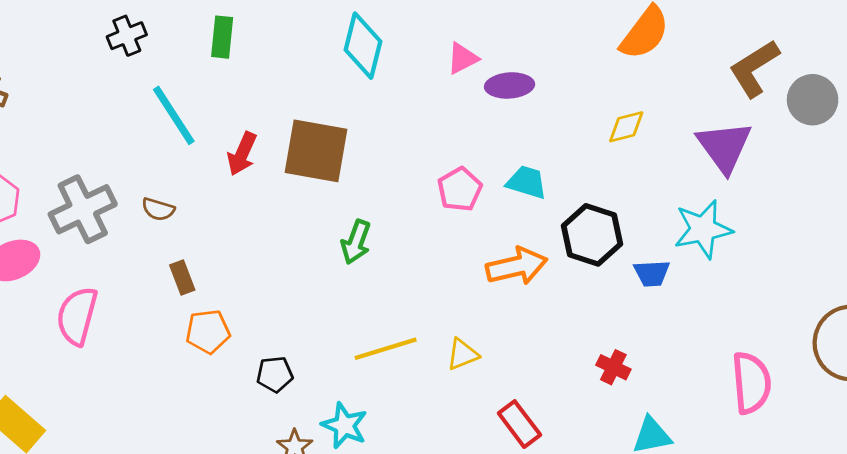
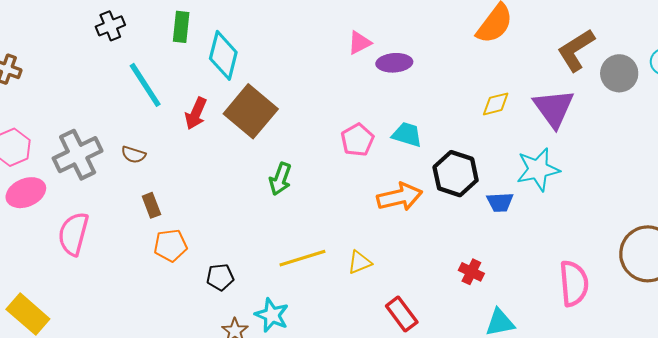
cyan diamond: (363, 46) -> (223, 55), moved
yellow diamond: (626, 127) -> (496, 104), moved
brown square: (316, 151) -> (251, 111), turned 30

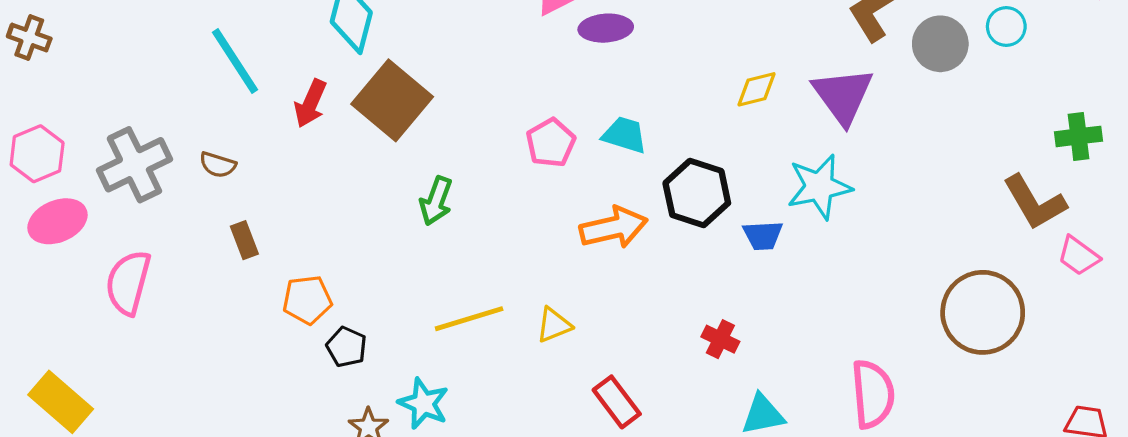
orange pentagon: (170, 245) -> (307, 300), moved
black pentagon: (220, 277) -> (347, 347), turned 30
pink semicircle: (574, 283) -> (873, 394), moved

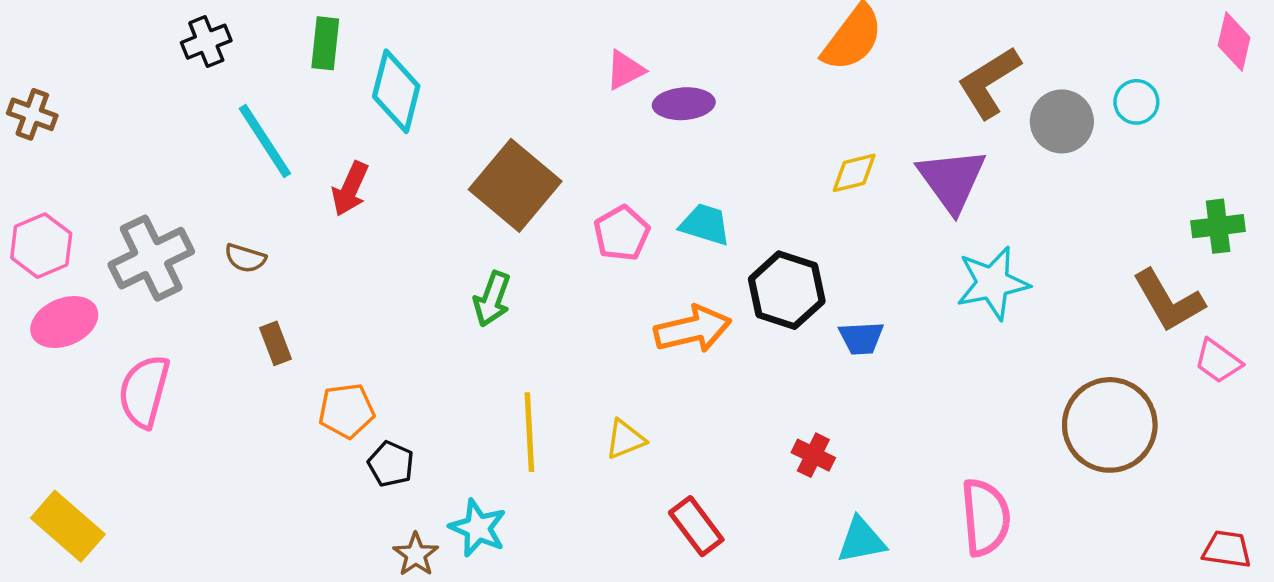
brown square: (392, 100) -> (515, 185), moved
cyan star: (819, 187) -> (993, 283), moved
yellow line: (469, 319) -> (529, 432), turned -76

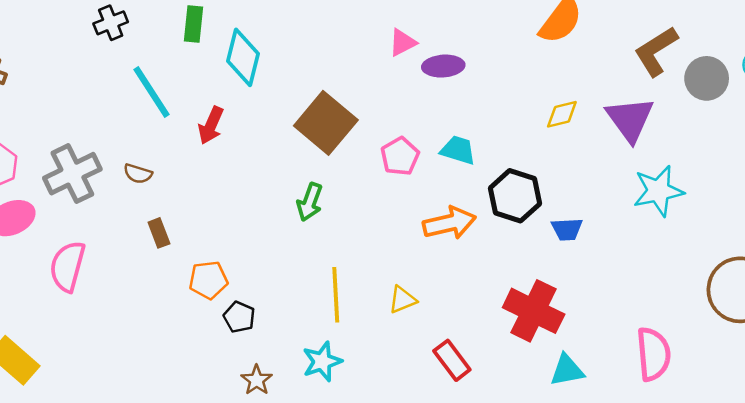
red cross: (813, 455) -> (534, 311), size x2.0
cyan star: (478, 528) -> (322, 362), moved, turned 30

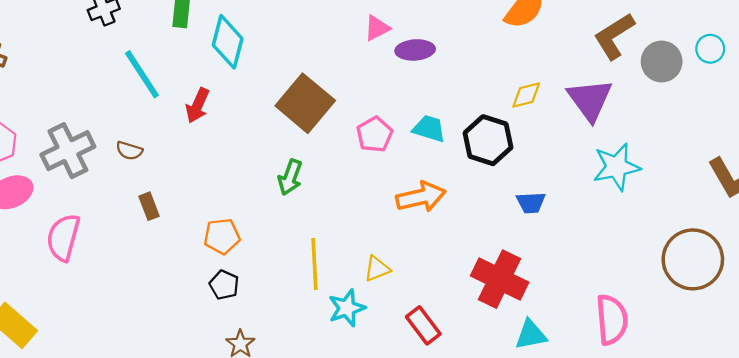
black hexagon: (515, 196) -> (488, 140), moved
orange pentagon: (208, 280) -> (222, 236), moved
cyan star: (322, 362) -> (347, 308), moved

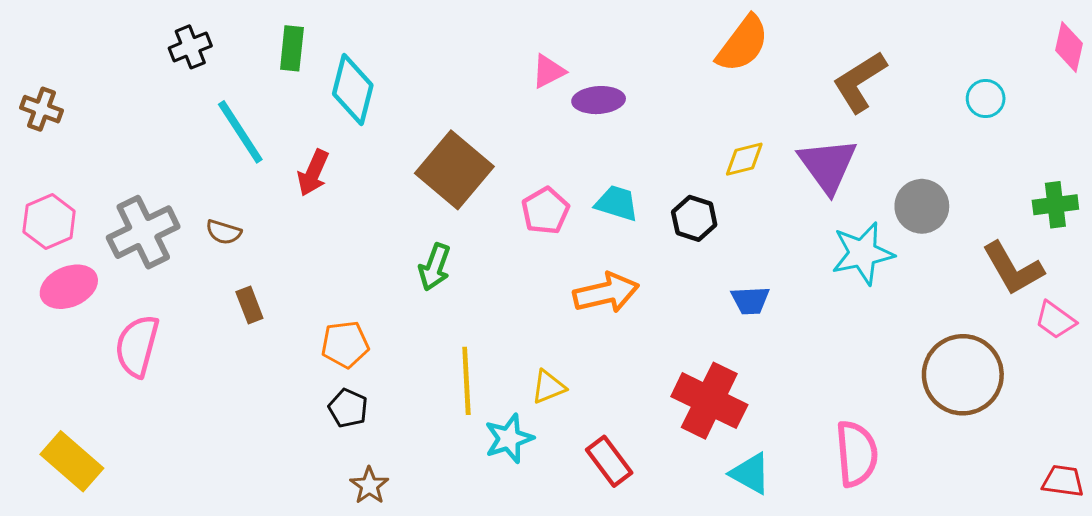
gray circle: (662, 62) -> (922, 206), moved
black hexagon: (488, 140) -> (694, 218), size x0.7
cyan triangle: (531, 335) -> (750, 473), turned 40

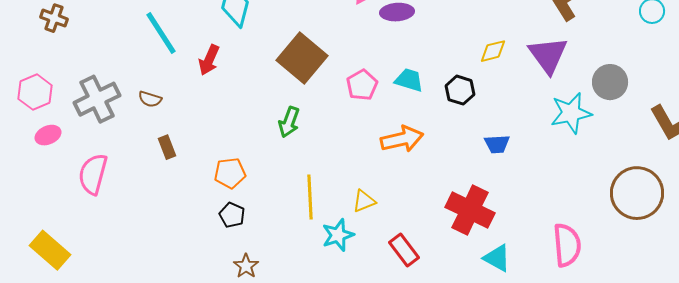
brown cross: (41, 109) -> (54, 18), moved
pink ellipse: (69, 287) -> (48, 135), size x0.7

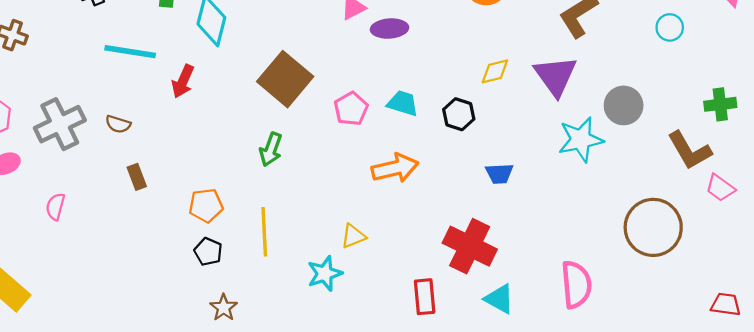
cyan line: (161, 33) -> (130, 52), turned -48
pink semicircle: (93, 174) -> (55, 207), size x0.6
yellow line: (310, 197) -> (264, 232), moved
red rectangle: (404, 250) -> (425, 297), moved, turned 32

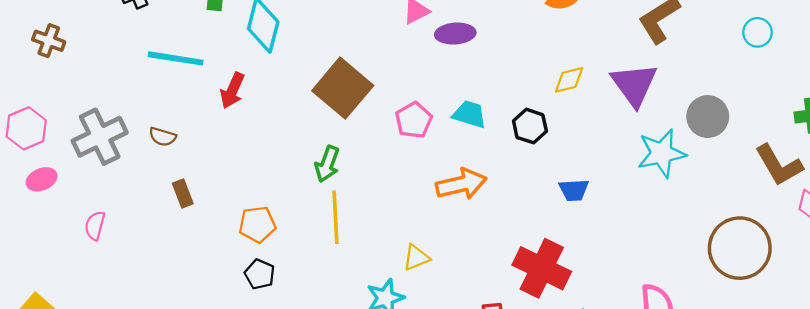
yellow line: (264, 232) -> (336, 217), moved

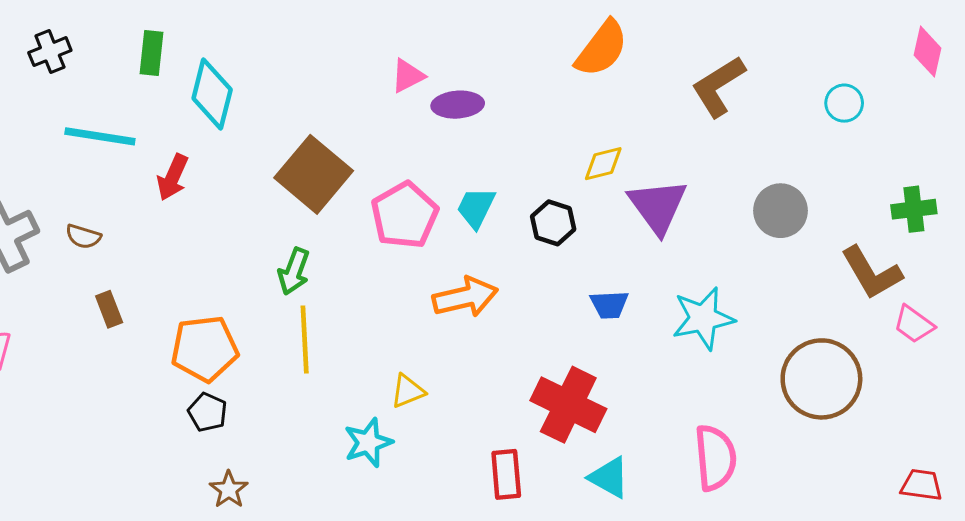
purple triangle: (634, 85) -> (658, 206), moved
cyan trapezoid: (469, 114) -> (476, 208), turned -81
pink pentagon: (414, 120) -> (405, 215), size x1.4
cyan star: (661, 153) -> (703, 318), moved
orange pentagon: (257, 224) -> (205, 349), size x1.4

